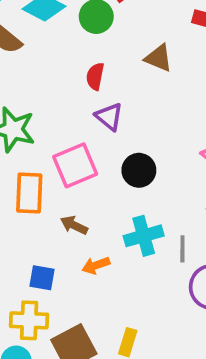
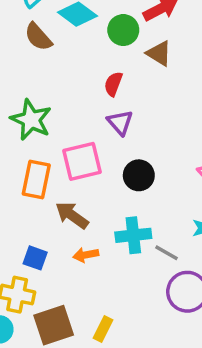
brown triangle: (159, 58) -> (159, 53), moved
brown arrow: (74, 225) -> (72, 215), size x1.4
gray line: (182, 249) -> (166, 253), turned -70

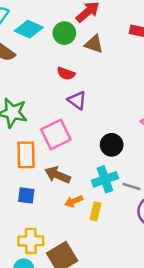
red semicircle: (113, 84) -> (66, 74), turned -78
black circle: (139, 175) -> (112, 145), moved
blue square: (35, 258) -> (26, 195), moved
yellow rectangle: (103, 329) -> (95, 211), moved

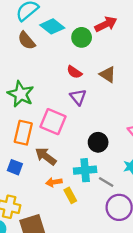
brown triangle: (94, 44) -> (108, 74), moved
pink square: (56, 134) -> (53, 122), turned 35
yellow rectangle: (95, 211) -> (70, 195), turned -56

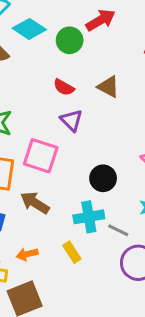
orange arrow: (54, 182) -> (27, 254), moved

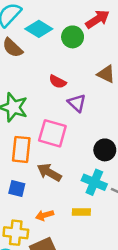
red semicircle: (64, 87) -> (58, 82), moved
cyan cross: (89, 217) -> (94, 182), turned 35
yellow rectangle: (72, 252) -> (81, 212), turned -54

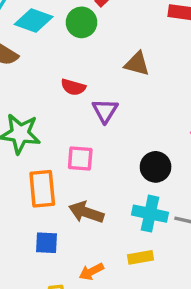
purple triangle: (77, 103) -> (105, 111), turned 30
pink square: (52, 133) -> (80, 158), size x0.7

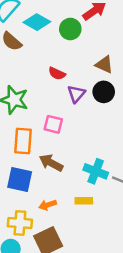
black circle: (156, 167) -> (104, 92), moved
blue square: (47, 243) -> (20, 179), size x1.5

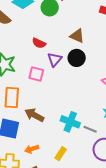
pink square: (53, 124) -> (36, 74), moved
yellow rectangle: (84, 201) -> (61, 154), moved, turned -56

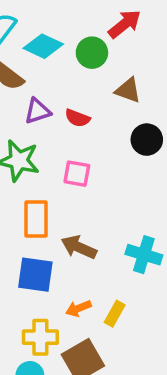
brown triangle: (77, 36) -> (128, 90), moved
purple triangle: (55, 59) -> (38, 111), moved, turned 35
yellow rectangle: (61, 154) -> (115, 314), moved

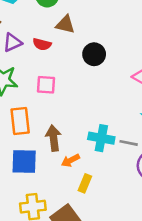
brown triangle: (128, 90) -> (65, 24), moved
brown arrow: (79, 247) -> (53, 138), turned 65
orange arrow: (78, 308) -> (70, 160), moved

